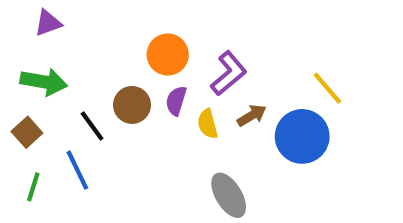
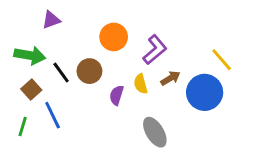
purple triangle: (48, 23) -> (51, 20), moved
purple semicircle: (176, 101) -> (116, 95), moved
black line: (92, 126) -> (61, 72), moved
brown square: (27, 132) -> (31, 90), moved

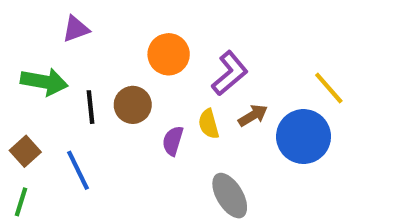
black line: (61, 72) -> (91, 107), turned 30
brown square: (31, 90) -> (25, 151), moved
green line: (23, 126) -> (21, 202), moved

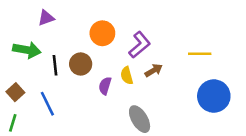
yellow line: (329, 88) -> (200, 54), turned -50
blue circle: (304, 137) -> (214, 96), moved

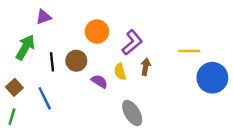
green arrow: (27, 50) -> (25, 47), turned -70
brown arrow: (154, 70) -> (146, 67), turned -49
purple semicircle: (105, 86) -> (99, 81), turned 105
blue circle: (214, 96) -> (212, 78), moved

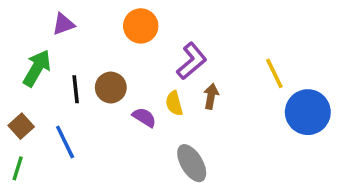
orange circle: (97, 32) -> (141, 26), moved
yellow line: (189, 51) -> (274, 73), turned 65

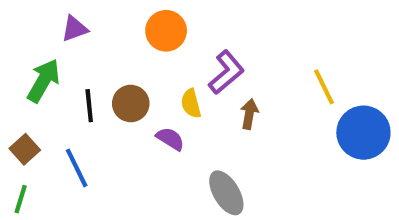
yellow semicircle: (174, 103) -> (191, 103), moved

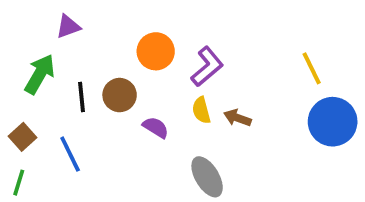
orange circle: (166, 31) -> (156, 51), moved
yellow line: (324, 87) -> (312, 68), moved
yellow semicircle: (191, 103) -> (201, 110), moved
brown arrow: (249, 114) -> (237, 118), moved, turned -80

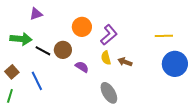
yellow line: (312, 68) -> (164, 36), turned -66
green arrow: (40, 74) -> (21, 39), turned 65
black line: (82, 97) -> (43, 51), turned -56

